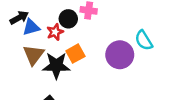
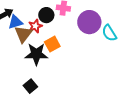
brown triangle: (34, 55) -> (23, 34), moved
purple circle: (120, 55) -> (89, 22), moved

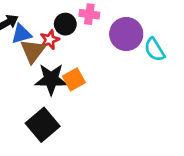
orange square: (52, 44) -> (74, 79), moved
black square: (30, 86) -> (43, 125), size x1.6

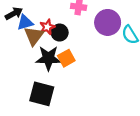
black circle: (65, 24) -> (60, 33), moved
black square: (43, 125) -> (42, 94), turned -35

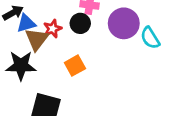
black circle: (60, 33) -> (80, 23), moved
black star: (48, 58) -> (21, 66), moved

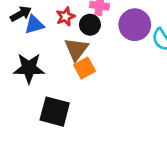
red star: (53, 29) -> (66, 17), moved
brown triangle: (37, 39) -> (76, 49), moved

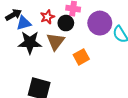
black star: (29, 68) -> (30, 43), moved
orange square: (85, 68) -> (81, 57), moved

